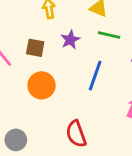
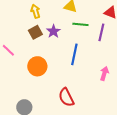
brown square: (35, 48) -> (35, 32), moved, turned -32

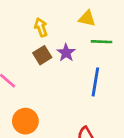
orange circle: (37, 66) -> (25, 121), moved

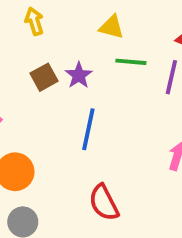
yellow arrow: (41, 27) -> (34, 21), moved
blue line: (95, 82) -> (88, 129), moved

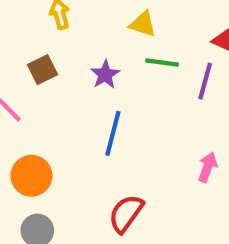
brown square: (44, 77) -> (43, 70), moved
red semicircle: (104, 203) -> (126, 214), turned 60

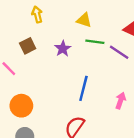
purple line: (205, 81) -> (119, 52), turned -72
blue line: (113, 133) -> (83, 88), moved

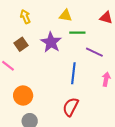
purple star: (63, 49) -> (51, 42), size x1.5
purple line: (119, 52) -> (94, 52), moved

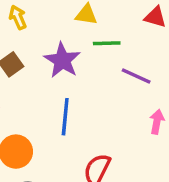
blue line: (73, 73) -> (65, 117), moved

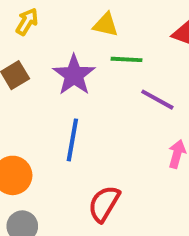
yellow arrow: (18, 17) -> (27, 22), turned 50

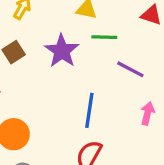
blue line: (72, 140) -> (89, 110), moved

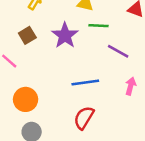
blue line: (89, 110) -> (85, 83), turned 72

